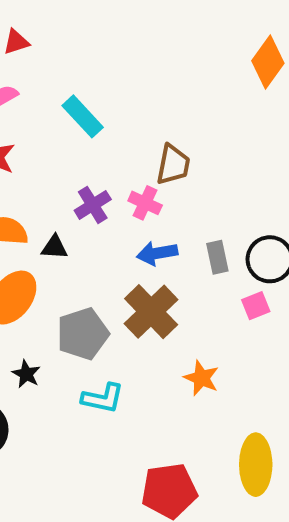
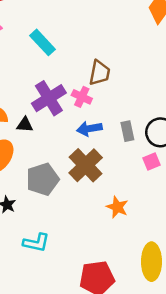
purple cross: (93, 205) -> (49, 98), size x1.5
cyan L-shape: (103, 398) -> (36, 243), moved

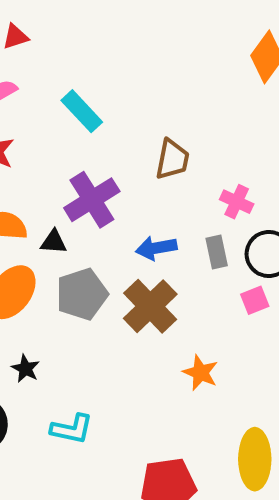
pink cross: (82, 97) -> (237, 202), moved
gray pentagon: (43, 179) -> (82, 294), moved

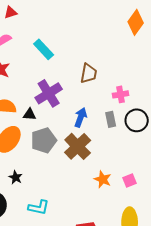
pink cross: (237, 202) -> (121, 94), turned -35
blue arrow: (156, 248) -> (81, 117), turned 120
pink square: (255, 300) -> (130, 180), moved

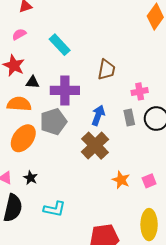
purple cross: (49, 93) -> (65, 90), turned 32
black triangle: (30, 114) -> (33, 82), moved
gray pentagon: (44, 140) -> (53, 122), moved

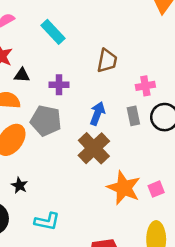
purple cross: (65, 90) -> (59, 85), size x0.6
gray pentagon: (53, 122) -> (46, 121), turned 30
orange star: (121, 180) -> (124, 188), size x1.6

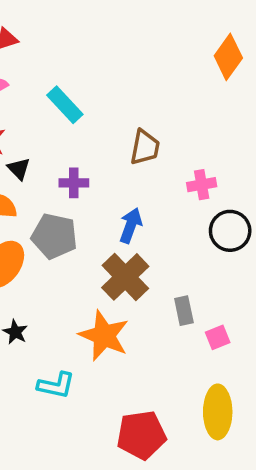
black triangle: (22, 75) -> (19, 169), turned 42
gray rectangle: (133, 116) -> (184, 311), moved
orange star: (124, 188) -> (104, 336), moved

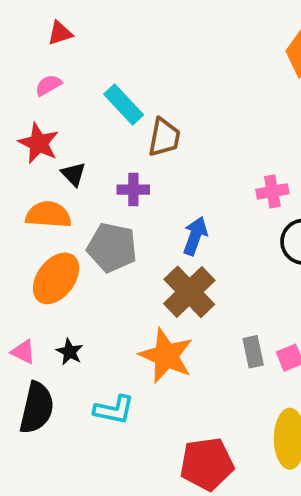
brown trapezoid: (145, 147) -> (164, 137), moved
gray rectangle: (184, 311) -> (253, 352), moved

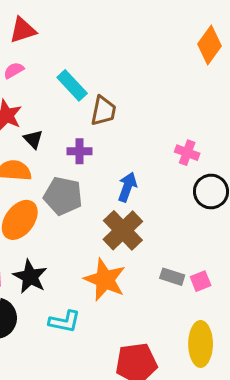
red triangle: (60, 33) -> (23, 30), size x1.4
pink cross: (272, 191) -> (187, 153), turned 30
black star: (70, 352) -> (30, 277), size x1.6
gray rectangle: (253, 352) -> (172, 277), turned -60

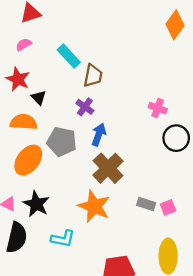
purple cross: (79, 151) -> (85, 107), moved, turned 36
blue arrow: (127, 187) -> (99, 135), moved

